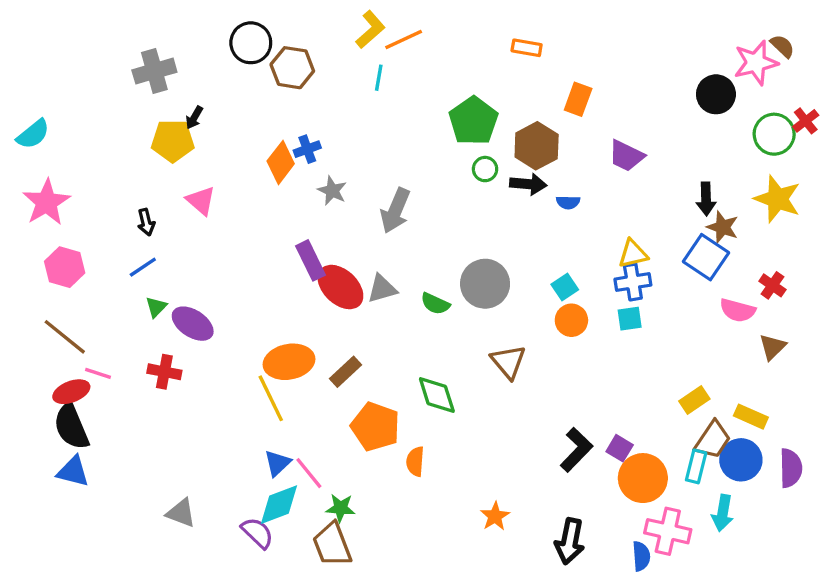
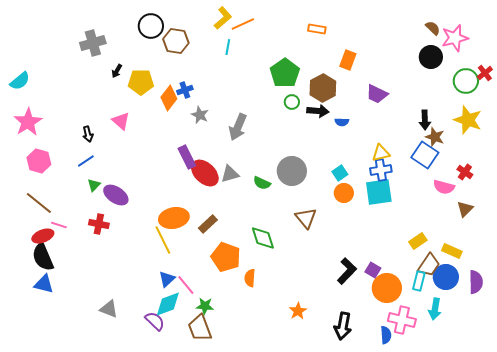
brown semicircle: (782, 46) -> (433, 28), moved
yellow pentagon: (173, 141) -> (141, 82), moved
cyan square: (630, 319) -> (379, 192), size x1.8

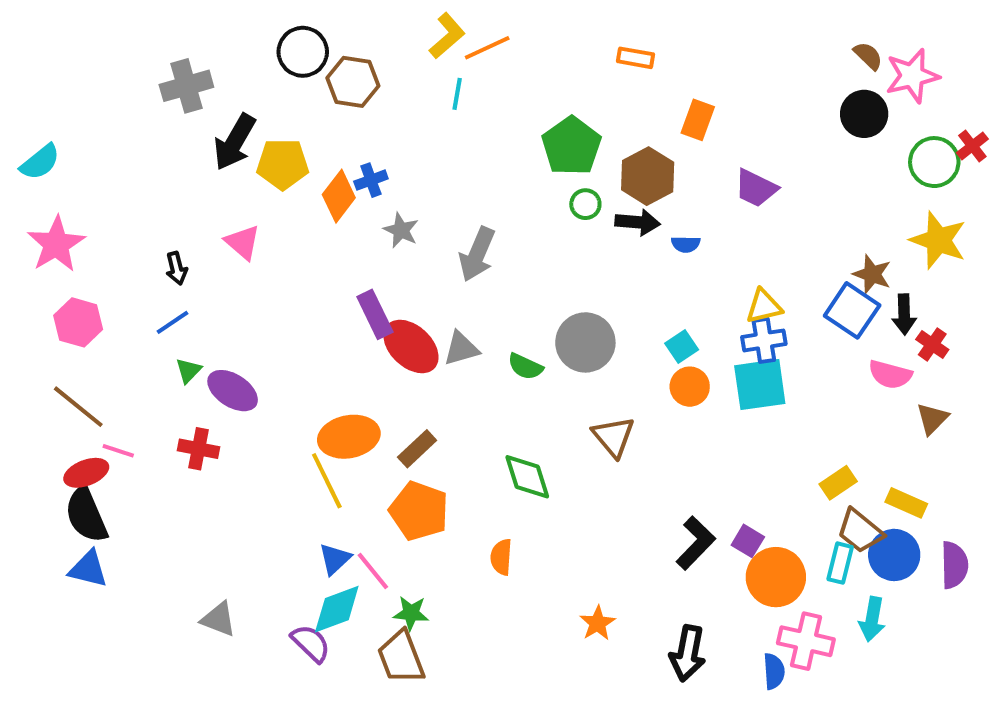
black arrow: (117, 71) -> (235, 142), size x2.0
black arrow: (425, 120) -> (904, 314), moved
orange pentagon: (226, 257) -> (419, 511), moved
brown trapezoid: (429, 265) -> (860, 531), turned 95

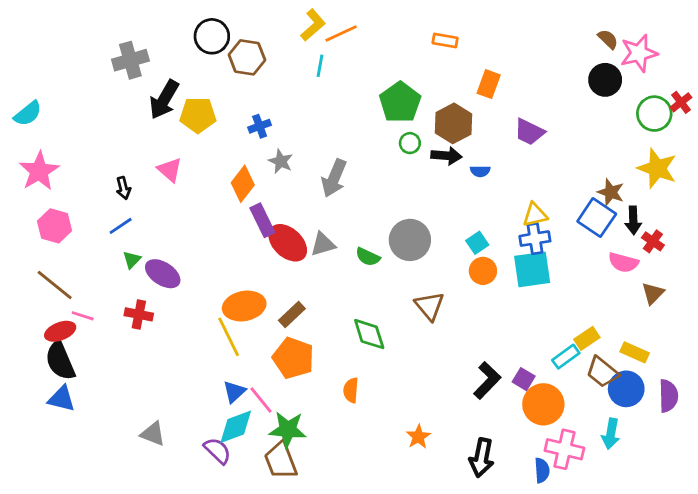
orange diamond: (339, 196) -> (243, 184), moved
cyan rectangle: (840, 563) -> (566, 357), moved, turned 40
green star: (411, 613) -> (288, 430), size x1.5

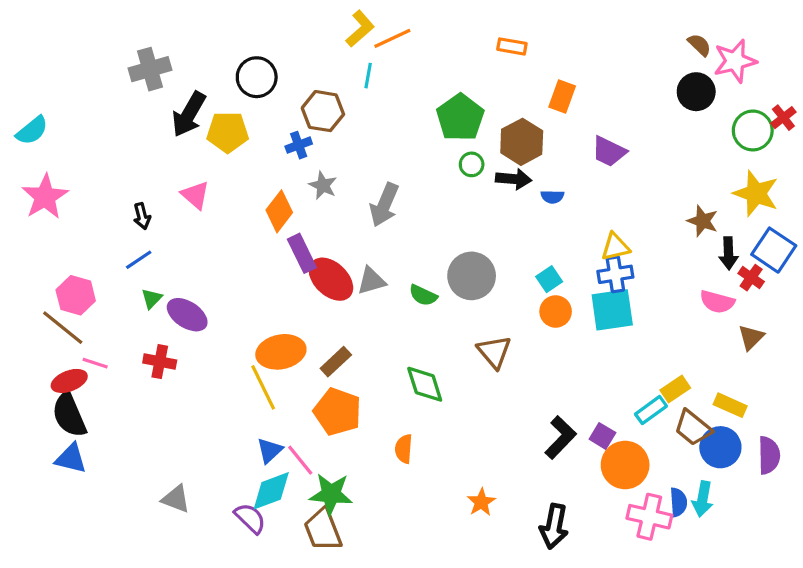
black circle: (212, 36) -> (257, 77), moved
brown hexagon: (247, 57) -> (323, 111), moved
blue square: (597, 218) -> (774, 250), moved
pink hexagon: (55, 226) -> (76, 295), moved
blue semicircle: (542, 470) -> (678, 502), moved

